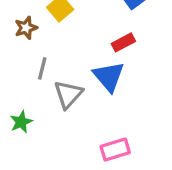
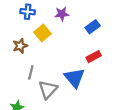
red rectangle: (123, 42) -> (94, 57), moved

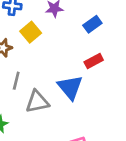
gray triangle: (48, 90) -> (37, 102), turned 36

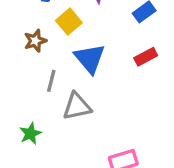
blue triangle: (70, 87) -> (90, 58), moved

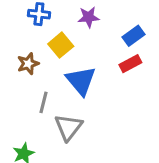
red rectangle: (146, 57) -> (130, 64), moved
gray triangle: (77, 106) -> (68, 127), turned -40

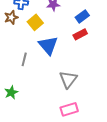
brown star: (28, 64) -> (11, 17), moved
gray triangle: (68, 127) -> (68, 79), moved

